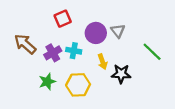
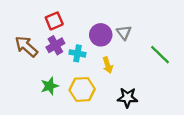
red square: (63, 19) -> (54, 21), moved
purple cross: (53, 53) -> (55, 45), moved
black star: (121, 74) -> (127, 98), moved

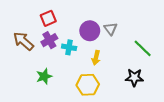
yellow arrow: (108, 65) -> (96, 58), turned 32
yellow hexagon: (82, 89) -> (88, 85), moved
black star: (127, 98) -> (134, 77), moved

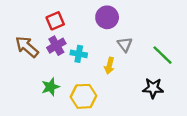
gray triangle: (111, 29) -> (125, 44), moved
purple circle: (90, 31) -> (107, 17), moved
yellow hexagon: (88, 85) -> (83, 96), moved

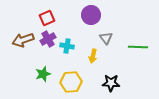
brown arrow: (27, 47) -> (23, 40), turned -60
green line: (162, 55) -> (138, 47), turned -42
black star: (153, 88) -> (111, 83), moved

